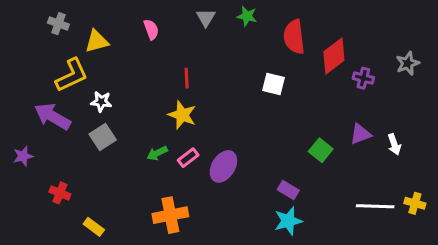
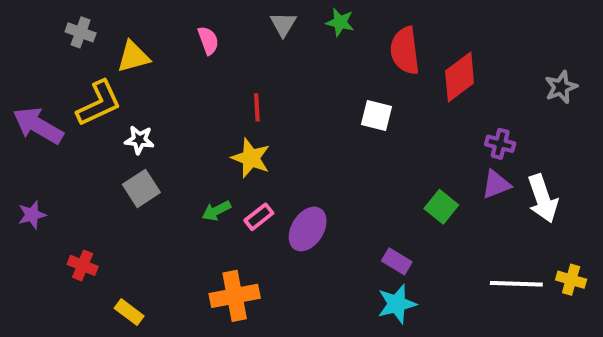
purple cross: (363, 78) -> (500, 144), moved
purple arrow: (53, 116) -> (38, 126), moved
white arrow: (394, 144) -> (543, 199), size x1.6

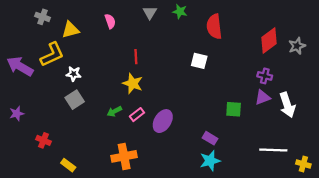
red diamond: (460, 77) -> (269, 41), moved
green square: (441, 207) -> (234, 109), turned -35
yellow cross: (571, 280) -> (303, 164), moved

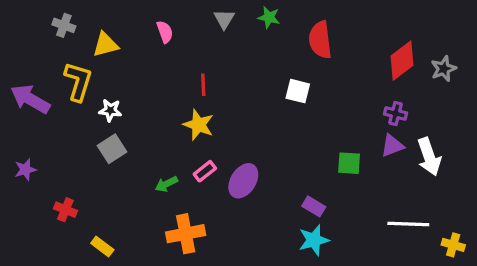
yellow L-shape: (52, 54) -> (78, 81), turned -48
green arrow: (114, 111) -> (166, 184), moved

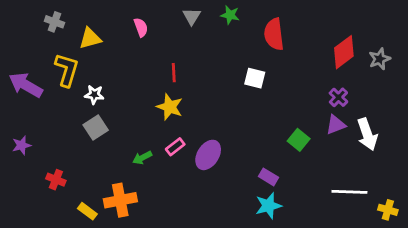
purple cross: (396, 114) -> (338, 97), turned 30
green square: (349, 163) -> (299, 140), turned 35
orange cross: (186, 234) -> (120, 200), moved

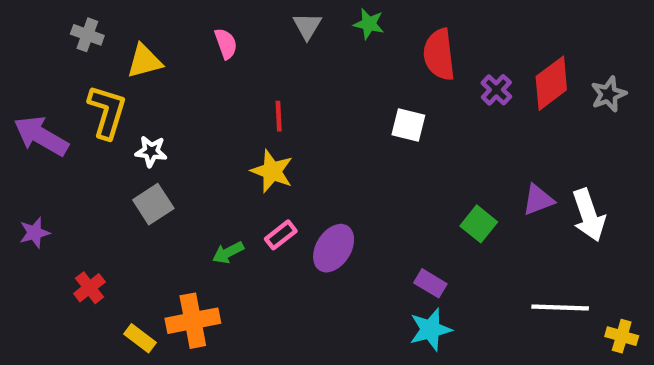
purple cross: (338, 97) -> (496, 90), moved
red cross: (56, 180) -> (89, 288), turned 30

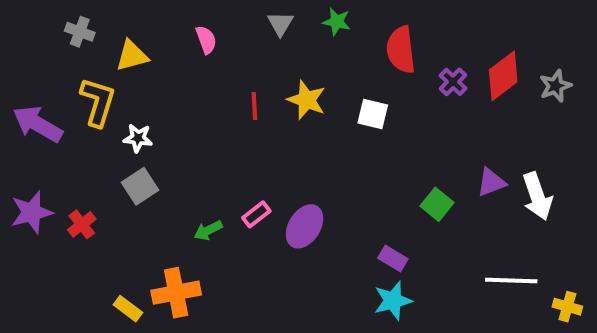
yellow star: (272, 171) -> (307, 100), moved
purple star: (35, 233) -> (32, 212), size x1.5
red cross: (89, 288) -> (82, 224), moved

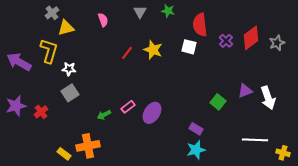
gray cross: (80, 32) -> (52, 13), moved, turned 32
red line: (254, 106) -> (127, 53), turned 40
white square: (373, 114) -> (189, 47), moved

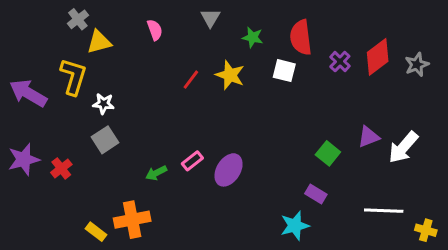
green star: (168, 11) -> (253, 37), moved
white arrow: (268, 98) -> (403, 147), turned 60
purple rectangle: (196, 129) -> (316, 194), moved

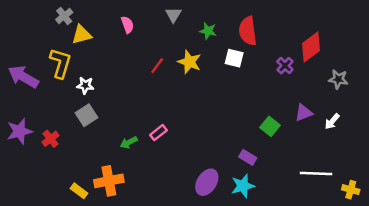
purple cross: (340, 62) -> (285, 66), moved
gray star: (417, 65) -> (338, 79), moved, turned 30
white arrow: (403, 147) -> (332, 121), size x0.6
purple ellipse: (229, 170) -> (207, 182), moved
purple rectangle: (316, 194) -> (248, 157), moved

